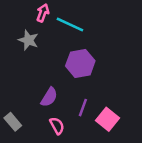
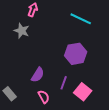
cyan line: (70, 25) -> (81, 19), moved
purple hexagon: (80, 63) -> (76, 54), moved

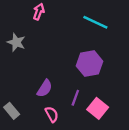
gray star: (22, 31) -> (16, 42), moved

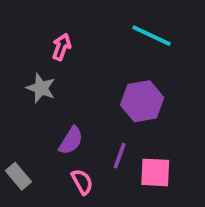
pink arrow: (39, 12) -> (62, 47), moved
gray star: (16, 42) -> (41, 88), moved
pink square: (98, 108) -> (155, 172), turned -36

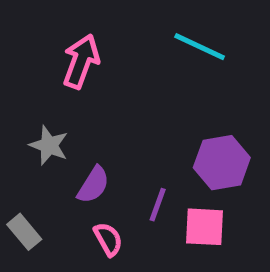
pink arrow: (62, 47) -> (81, 61), size x1.5
gray star: (41, 88) -> (49, 145), moved
purple hexagon: (142, 101) -> (222, 163), moved

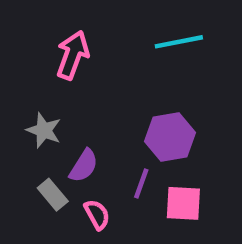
cyan line: (200, 47) -> (179, 42), turned -36
purple hexagon: (222, 163) -> (170, 137), moved
gray rectangle: (24, 232) -> (53, 195), moved

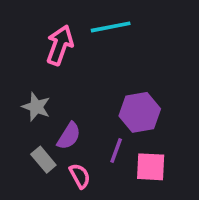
cyan line: (179, 42) -> (111, 27), moved

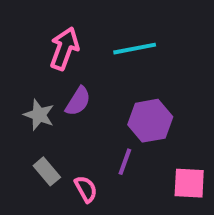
cyan line: (111, 27) -> (135, 49), moved
purple semicircle: (69, 136) -> (78, 101), moved
pink square: (151, 167) -> (189, 183), moved

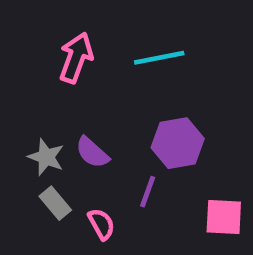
purple semicircle: (78, 101) -> (92, 152), moved, turned 100
gray star: (39, 115) -> (46, 157), moved

